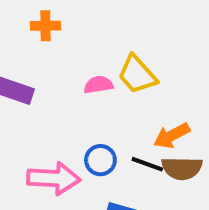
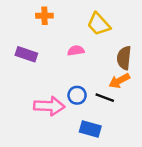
yellow trapezoid: (137, 75) -> (99, 24), moved
brown semicircle: (182, 168) -> (124, 58), moved, turned 95

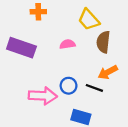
purple rectangle: (26, 54) -> (21, 48), size x1.4
brown semicircle: (124, 58) -> (103, 42), moved

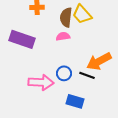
brown semicircle: (103, 42) -> (66, 17), moved
orange arrow: (108, 72) -> (99, 61), size x1.4

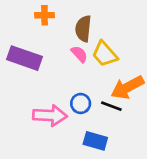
yellow trapezoid: (82, 14) -> (105, 54), moved
pink semicircle: (63, 36) -> (79, 54), turned 56

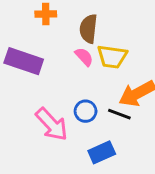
yellow trapezoid: (105, 54) -> (112, 57), turned -40
pink arrow: (50, 116) -> (52, 124), turned 44
blue rectangle: (95, 141) -> (102, 152), turned -40

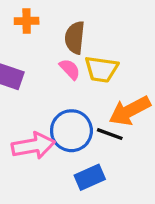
blue circle: (86, 111) -> (71, 131), size x1.6
pink arrow: (52, 124) -> (33, 146), turned -57

